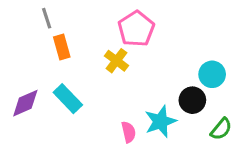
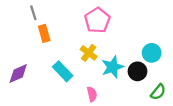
yellow cross: (116, 61) -> (89, 53), moved
cyan rectangle: (68, 99) -> (63, 71), moved
cyan star: (160, 121) -> (113, 67), moved

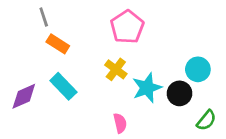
orange rectangle: (44, 33) -> (58, 44), turned -42
cyan rectangle: (63, 71) -> (63, 86), moved

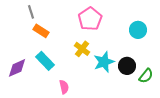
cyan circle: (198, 69) -> (138, 30), moved
green semicircle: (206, 120) -> (146, 76), moved
pink semicircle: (120, 123) -> (64, 87), moved

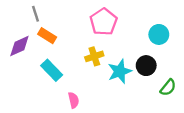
yellow cross: (82, 49) -> (94, 56), turned 35
black circle: (127, 66) -> (146, 66), moved
purple diamond: (17, 68) -> (19, 46), moved

